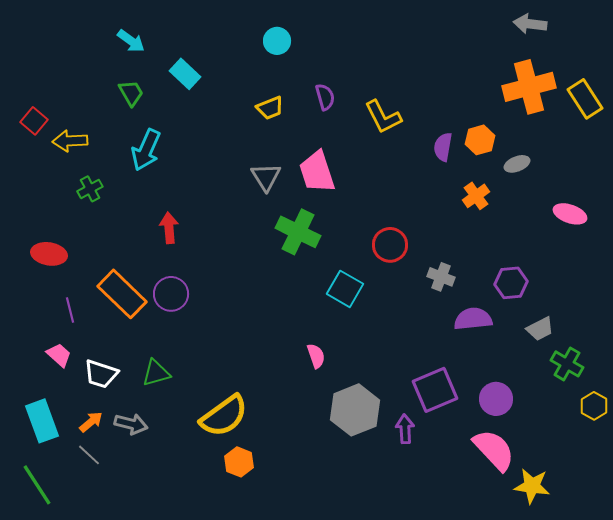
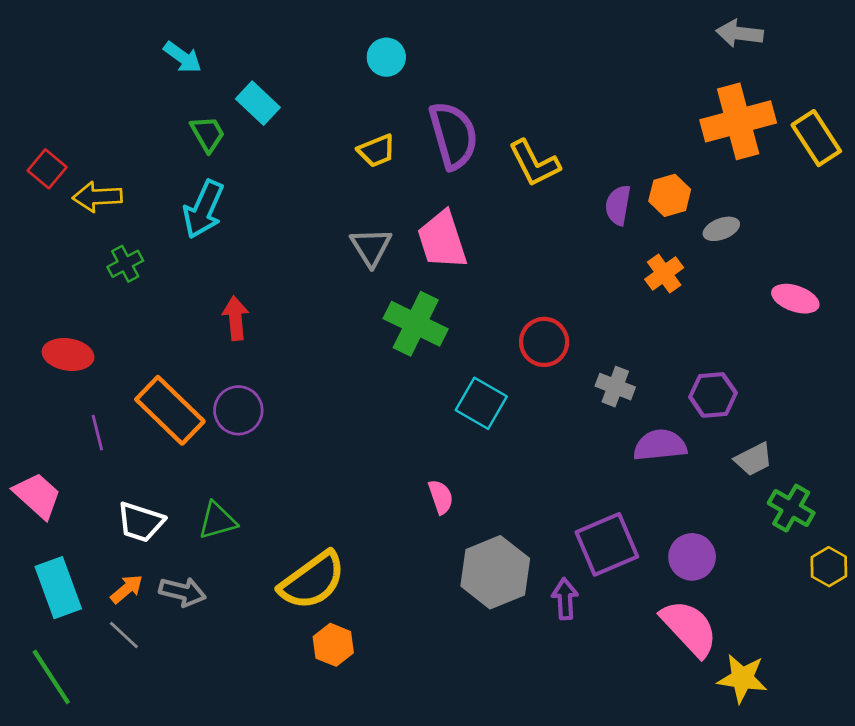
green trapezoid: (131, 93) -> (208, 134), moved
purple semicircle: (325, 97) -> (453, 135), size x1.8
pink trapezoid: (59, 355) -> (37, 495), moved, size x1.4

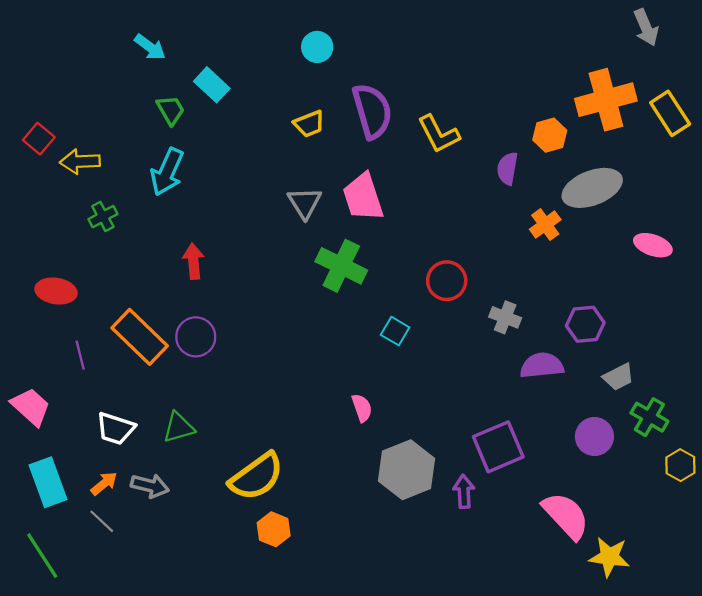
gray arrow: (740, 33) -> (646, 28), moved, turned -120
orange hexagon: (670, 195) -> (550, 135), moved
gray ellipse: (721, 229) -> (592, 188), size x2.0
cyan square: (481, 403) -> (395, 331), size x0.7
purple circle: (692, 557) -> (594, 437), moved

